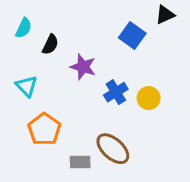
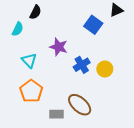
cyan semicircle: (24, 28) -> (18, 29), moved
black semicircle: (50, 44) -> (35, 12), moved
cyan triangle: (27, 86) -> (29, 61), moved

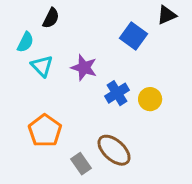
cyan triangle: (29, 61) -> (42, 66), moved
gray rectangle: (56, 114) -> (81, 164), turned 56

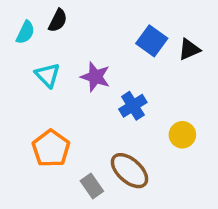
black triangle: (167, 15) -> (189, 49), moved
cyan semicircle: (25, 42) -> (25, 32), moved
yellow circle: (150, 99) -> (182, 135), moved

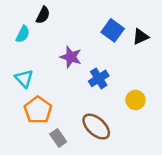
cyan semicircle: (25, 32) -> (23, 34), moved
cyan triangle: (48, 75) -> (24, 78), moved
gray rectangle: (92, 186) -> (58, 138), moved

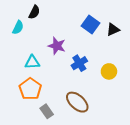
cyan triangle: (24, 78) -> (32, 62), moved, turned -49
yellow circle: (135, 100) -> (109, 71), moved

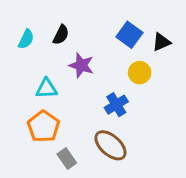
black semicircle: (34, 12) -> (61, 35), moved
blue cross: (79, 63) -> (116, 105), moved
yellow circle: (109, 71) -> (140, 73), moved

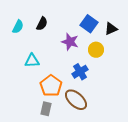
purple star: (81, 65) -> (70, 42), moved
orange pentagon: (44, 126) -> (51, 86), moved
gray rectangle: (67, 158) -> (46, 109), turned 48

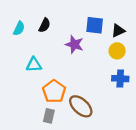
blue square: (89, 24) -> (95, 25), turned -30
yellow circle: (96, 50) -> (117, 51), moved
blue cross: (80, 72) -> (120, 79), moved, turned 35

